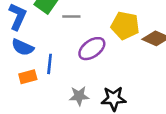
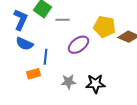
orange rectangle: (28, 77) -> (34, 74), moved

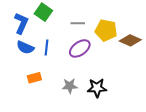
gray line: (62, 20) -> (78, 23), moved
blue line: (46, 57) -> (46, 47), moved

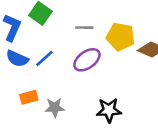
blue line: (46, 47) -> (44, 59), turned 42
gray star: (70, 86) -> (55, 108), moved

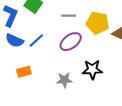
gray star: (55, 108) -> (64, 80), moved
black star: (109, 110) -> (92, 70), moved

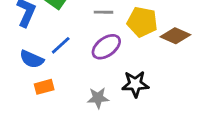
blue semicircle: (15, 41) -> (32, 59), moved

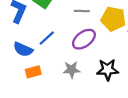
gray star: (98, 98) -> (72, 70), moved

